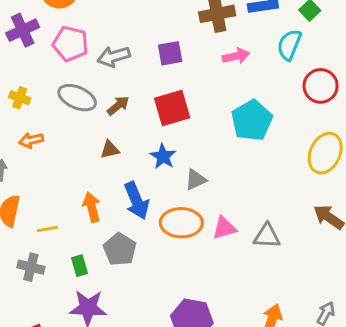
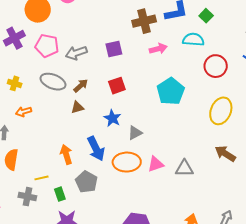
cyan semicircle: (289, 45) -> (193, 40), turned 75
red square: (172, 108) -> (117, 86), size x0.7
brown triangle: (110, 150) -> (77, 107), moved
yellow line: (47, 229) -> (42, 178), moved

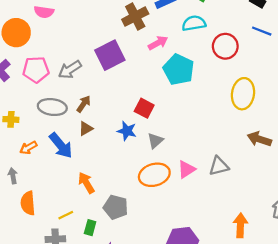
purple square: (114, 49) -> (110, 55), size x1.5
red square: (117, 86) -> (144, 108), moved, turned -30
cyan pentagon: (171, 91) -> (179, 70), moved
blue arrow: (96, 149) -> (61, 145), moved
green rectangle: (60, 194) -> (90, 228), turned 48

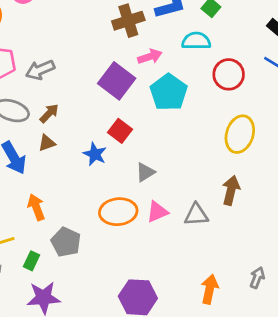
purple square: (110, 55) -> (117, 81), moved, turned -36
brown arrow: (259, 139) -> (231, 190), moved, turned 75
gray triangle: (155, 141) -> (145, 172), moved

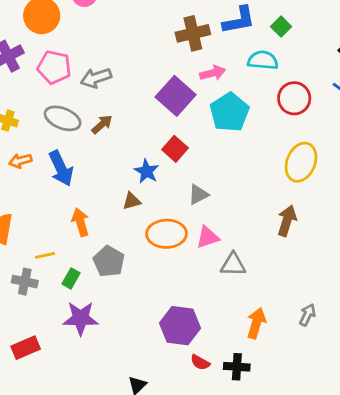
brown triangle: (47, 143) -> (132, 201), moved
gray triangle: (196, 215) -> (233, 265), moved

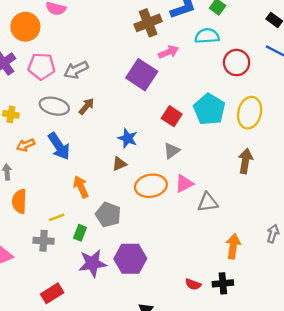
cyan pentagon: (229, 112) -> (209, 109), moved
red square: (175, 149) -> (172, 116), moved
purple hexagon: (180, 326) -> (130, 259), moved

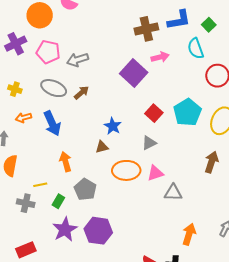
cyan semicircle: (207, 36) -> (196, 48), turned -115
purple star: (92, 263) -> (65, 229), turned -30

